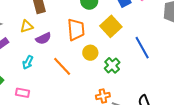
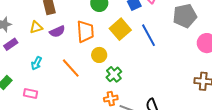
purple semicircle: (43, 38) -> (57, 32), moved
blue line: (142, 48) -> (148, 35), moved
green cross: (112, 65) -> (114, 74), moved

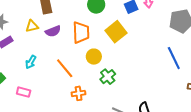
blue line: (148, 35) -> (174, 58), moved
orange cross: (111, 99) -> (79, 93), moved

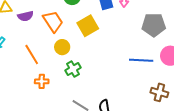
orange trapezoid: (81, 32) -> (53, 21), turned -40
blue line: (174, 58) -> (141, 60), turned -70

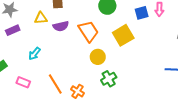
orange line: (32, 55) -> (55, 84), moved
orange cross: (42, 81) -> (77, 91), turned 32

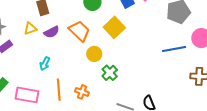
cyan arrow: (35, 54) -> (45, 64), moved
pink rectangle: (23, 82) -> (27, 95), size x1.6
orange line: (55, 84) -> (59, 90), turned 40

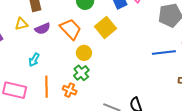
green cross: (110, 73) -> (81, 73), moved

